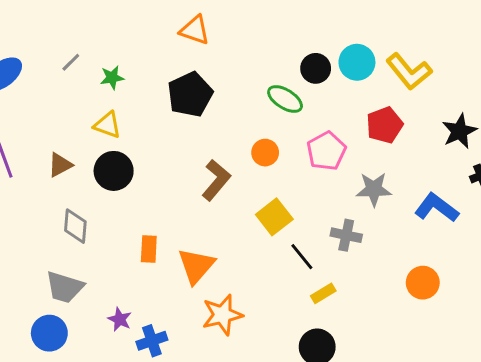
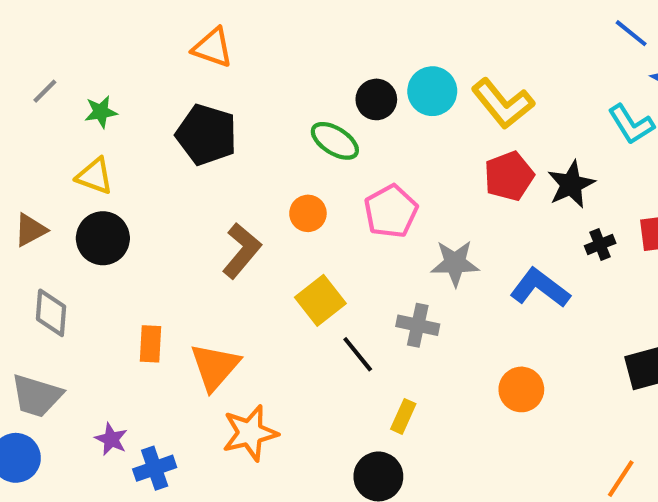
black pentagon: (190, 94) -> (206, 135), turned -30
red pentagon: (384, 125) -> (509, 176), moved
yellow rectangle: (323, 293) -> (403, 416), moved, turned -35

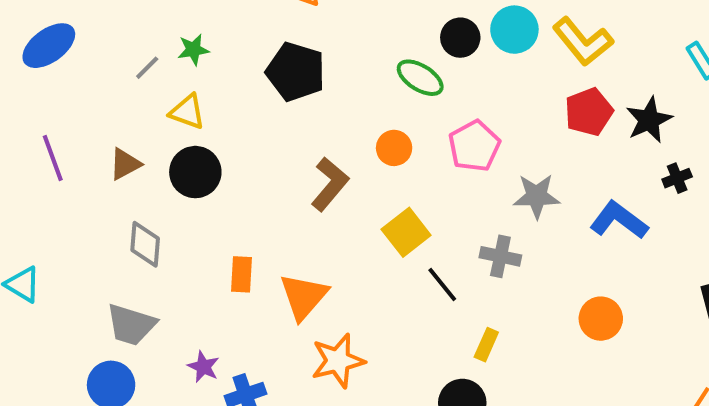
gray line: (45, 91) -> (147, 68), moved

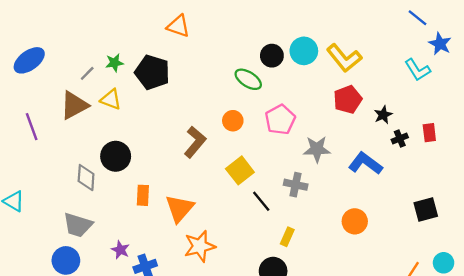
black pentagon: (296, 72) -> (152, 72), moved
black star: (649, 120) -> (383, 115), moved, size x0.7
brown triangle: (125, 164) -> (74, 105), moved, size x1.5
black circle: (195, 172) -> (116, 156), moved

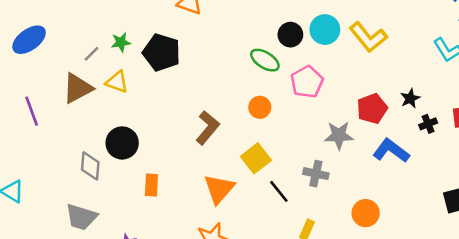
red pentagon: (348, 99) -> (372, 109), moved
pink pentagon: (280, 120) -> (307, 82), moved
orange circle: (233, 121) -> (260, 107), moved
orange triangle: (180, 208) -> (219, 189), moved
orange circle: (355, 221) -> (366, 213), moved

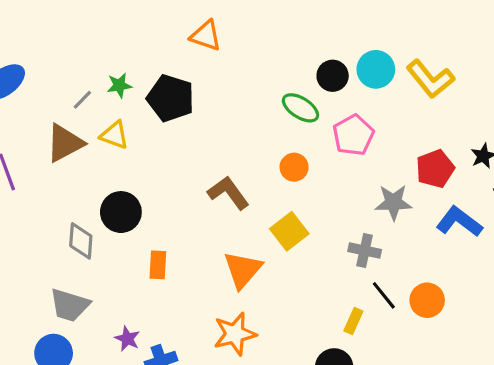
brown L-shape: (208, 128) -> (228, 193), turned -76
black line: (279, 191) -> (384, 295), moved

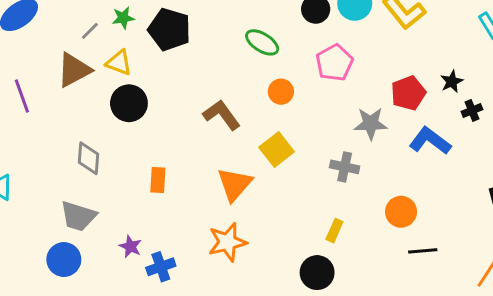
green ellipse: (300, 108) -> (262, 42), moved
black circle: (121, 212) -> (129, 103), moved
black line: (384, 295) -> (423, 251), moved, turned -56

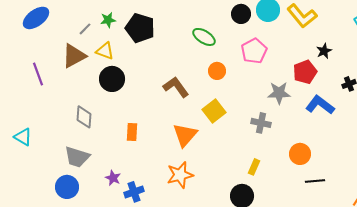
black star: (452, 82) -> (324, 51), moved

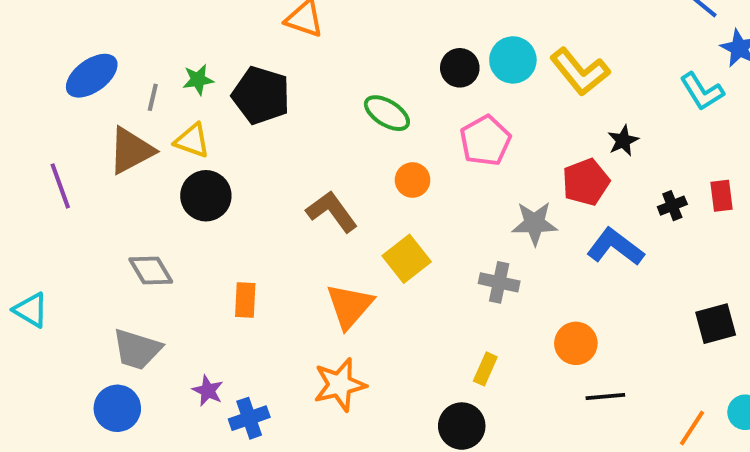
blue ellipse: (36, 18) -> (92, 76), moved
gray line: (85, 29) -> (153, 97), turned -32
gray diamond: (84, 117) -> (151, 271), turned -35

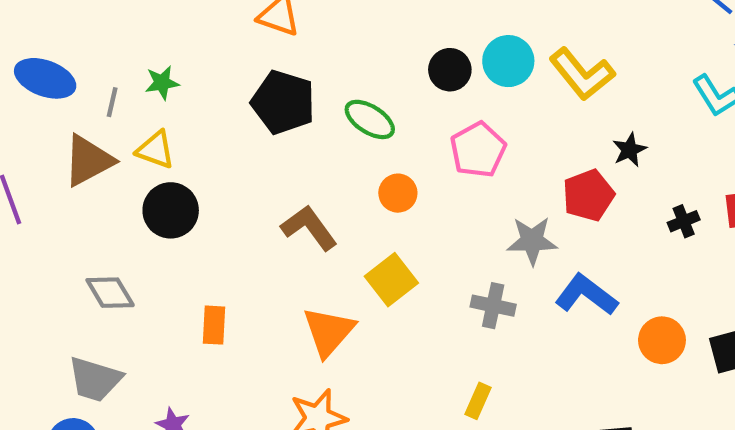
blue ellipse: (92, 76) -> (45, 78), turned 56
black pentagon: (261, 95) -> (283, 102), moved
blue L-shape: (615, 247) -> (586, 295), moved
orange circle: (576, 343) -> (662, 340), moved

